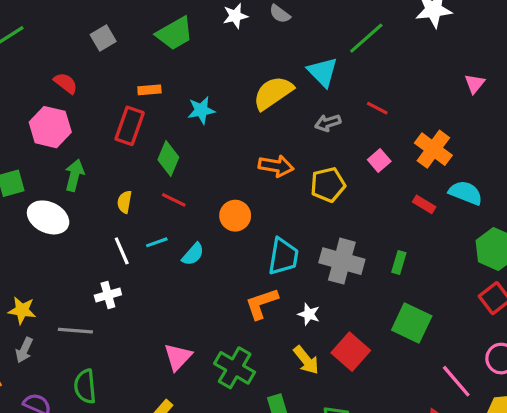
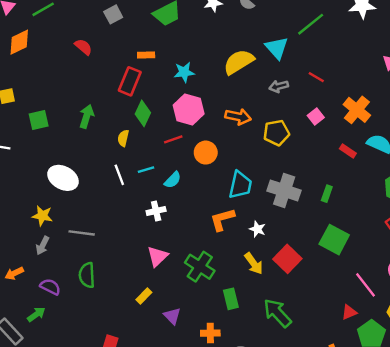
pink hexagon: (50, 127) -> (189, 110), moved
green diamond: (168, 159) -> (143, 113), moved
red line: (174, 200) -> (173, 139), moved, turned -48
white ellipse: (48, 217) -> (63, 178), moved
white cross: (108, 295) -> (156, 211), moved

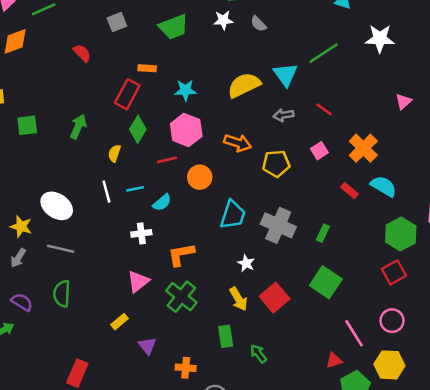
white ellipse: (63, 178) -> (57, 206), moved
orange L-shape: (222, 219) -> (181, 254), moved
green rectangle: (231, 299) -> (226, 336), moved
green arrow: (277, 313) -> (258, 354), size x0.6

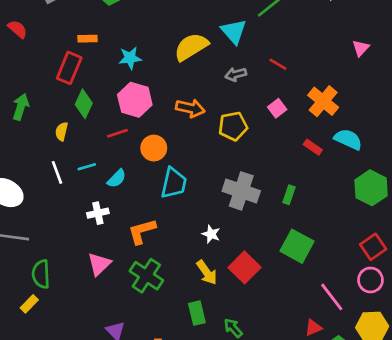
cyan trapezoid: (233, 215) -> (174, 183), moved
red square: (394, 272) -> (373, 247), moved
green semicircle: (62, 294) -> (41, 274), moved
yellow rectangle: (120, 322) -> (29, 304), moved

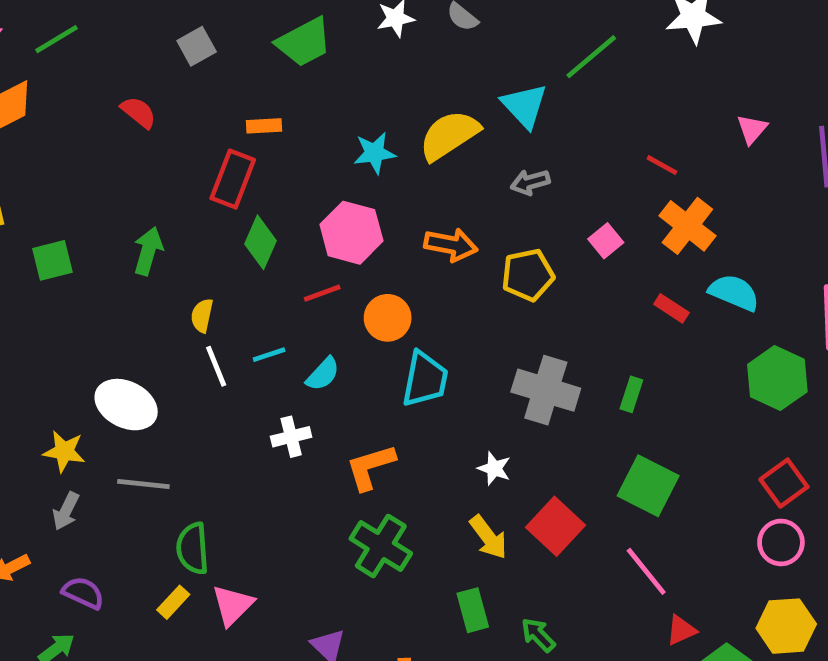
cyan star: (130, 58) -> (375, 153), moved
red line: (278, 64) -> (662, 165), moved
yellow semicircle: (62, 131) -> (202, 316), moved
pink triangle: (99, 264) -> (233, 605), moved
pink line: (332, 297) -> (646, 571), moved

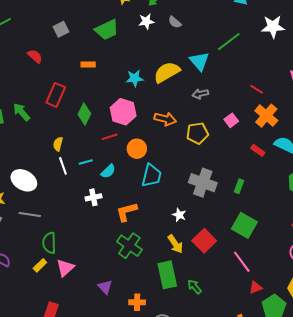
red rectangle: (233, 179) -> (56, 95), moved
green arrow: (148, 251) -> (21, 112), moved, turned -60
green rectangle: (473, 610) -> (167, 275), size x1.5

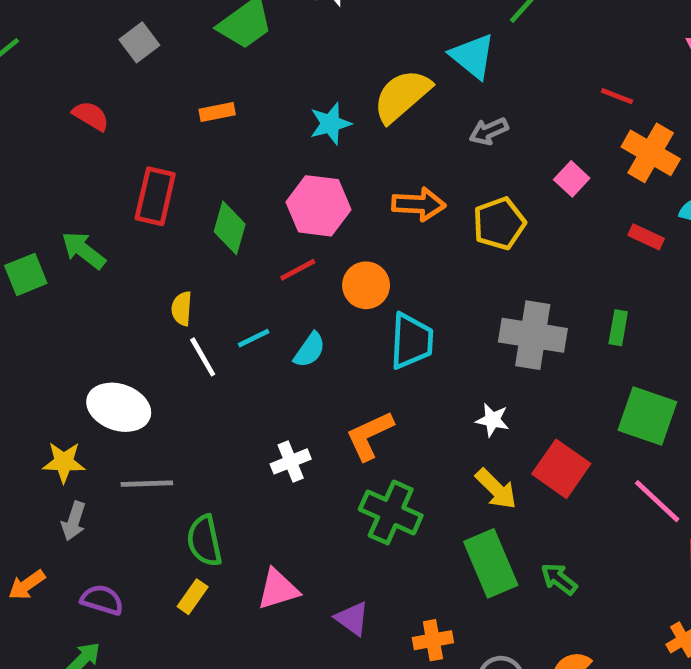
white cross: (93, 197) -> (291, 461), moved
pink triangle: (65, 268) -> (278, 589), moved, turned 36

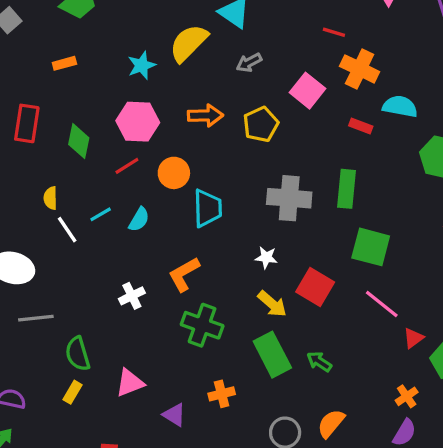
pink square: (572, 179) -> (308, 91), size x1.5
green rectangle: (618, 328) -> (346, 189), size x1.6
purple triangle: (352, 619) -> (174, 415), moved
orange cross: (433, 640) -> (222, 394), moved

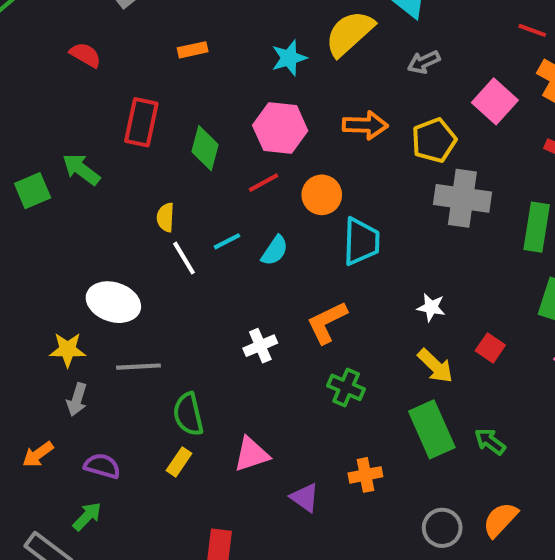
gray cross: (289, 198) -> (462, 198), moved
red square: (315, 287) -> (490, 348), size x0.6
green cross: (202, 325) -> (346, 387), size x0.7

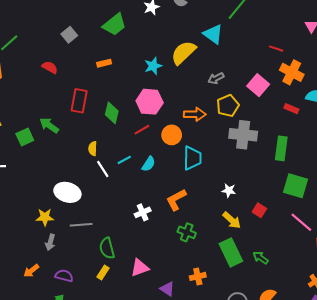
gray arrow: (424, 62) -> (216, 78), moved
orange arrow: (365, 125) -> (195, 114), moved

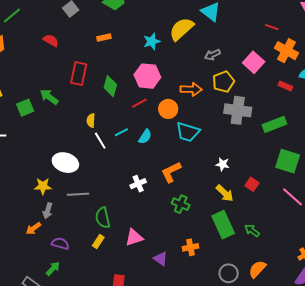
green rectangle: (281, 148) -> (274, 124), turned 60
cyan trapezoid: (192, 158) -> (188, 132), turned 105
orange arrow: (31, 271) -> (33, 228), moved

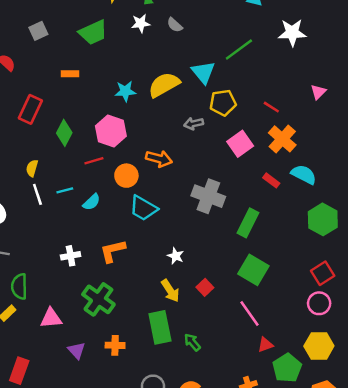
yellow pentagon: (223, 82) -> (223, 103), moved
green rectangle: (274, 124) -> (248, 223), turned -55
green cross: (181, 204) -> (98, 299), moved, size x1.5

